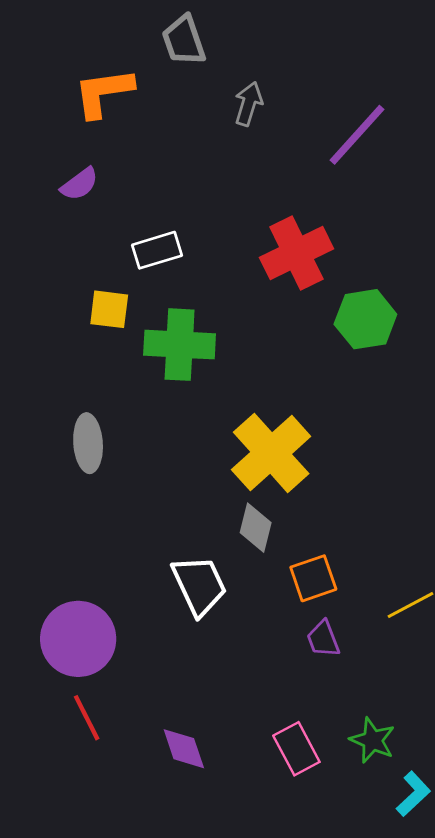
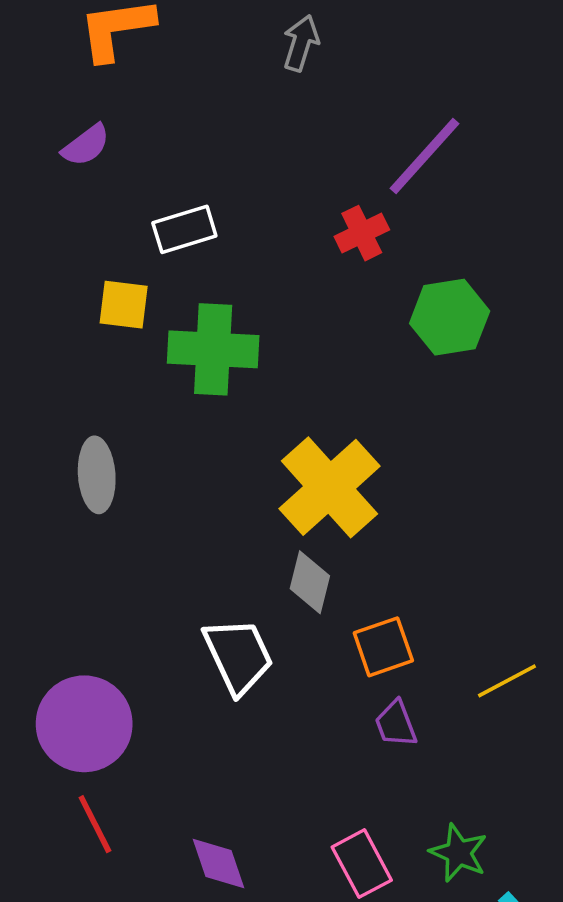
purple line: (357, 135) -> (424, 156), moved
red cross: (296, 253) -> (362, 233), size x0.6

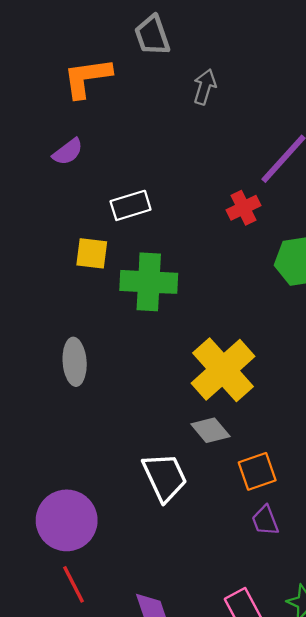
gray diamond: (310, 582) -> (210, 430), turned -54

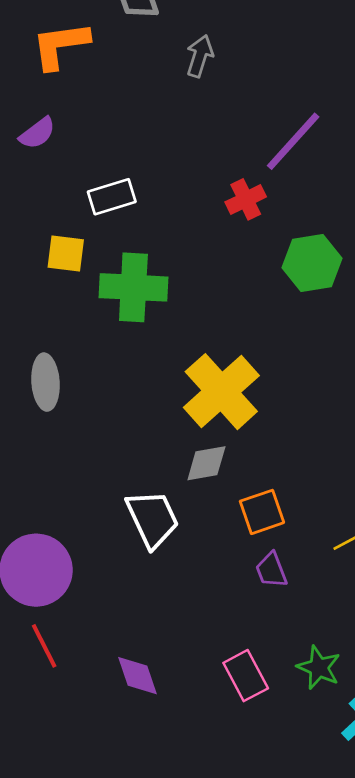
gray diamond: (210, 430) -> (206, 463), turned -60

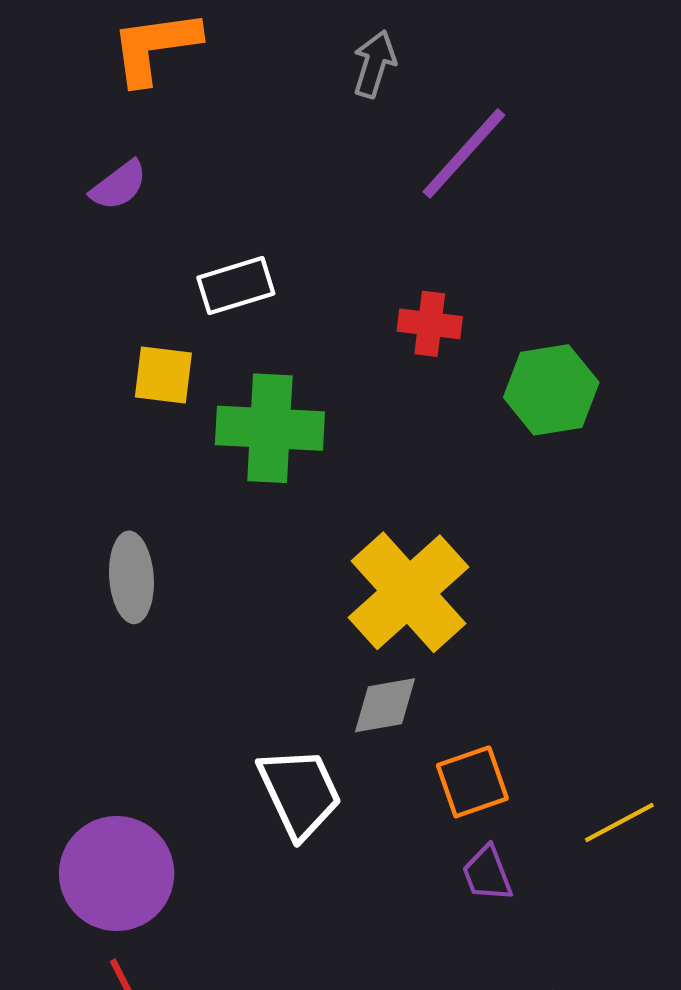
purple line: (293, 141) -> (464, 153), moved
red cross: (246, 199) -> (430, 324), moved, turned 33

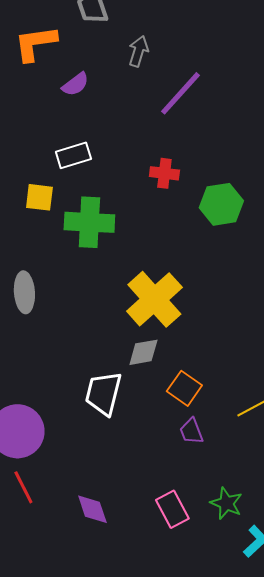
purple semicircle: (119, 185) -> (75, 84), moved
orange square: (472, 782) -> (184, 388), turned -36
white trapezoid: (300, 793) -> (103, 393), turned -141

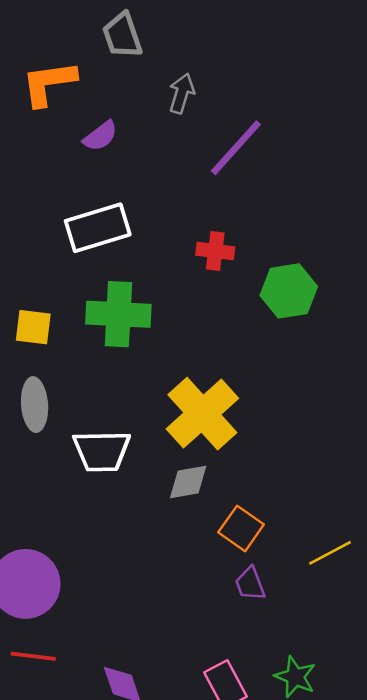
white rectangle: (73, 155) -> (98, 228), size x1.4
yellow square: (39, 197) -> (33, 327), moved
white trapezoid: (103, 393) -> (102, 451), moved, turned -105
red line: (23, 487) -> (33, 656), turned -56

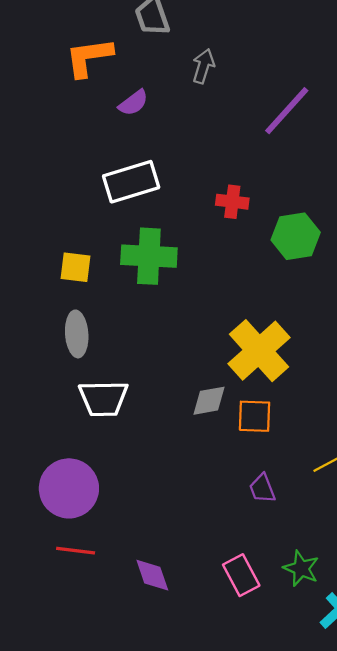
purple line: (236, 148) -> (287, 111), moved
yellow cross: (202, 414) -> (259, 351), moved
white trapezoid: (102, 451) -> (103, 398), moved
orange square: (241, 528) -> (255, 416), moved, turned -33

